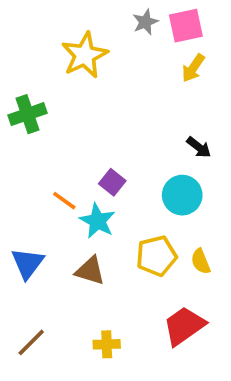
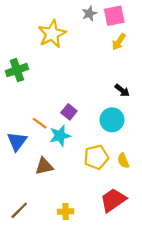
cyan star: (97, 221) -> (60, 136), turned 30
blue triangle: (27, 263) -> (17, 141), moved
brown triangle: (90, 271) -> (44, 166), moved, turned -30

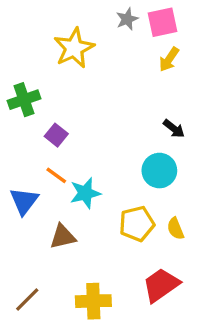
purple square: (69, 112) -> (56, 135), moved
yellow cross: (66, 211) -> (93, 301), size x1.5

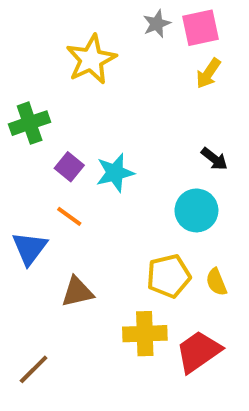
cyan star: (85, 193) -> (115, 173), moved
yellow cross: (93, 301) -> (145, 334), moved

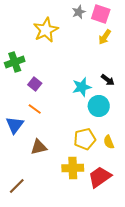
pink square: (200, 28) -> (101, 14), turned 30
cyan star: (115, 173) -> (82, 87), moved

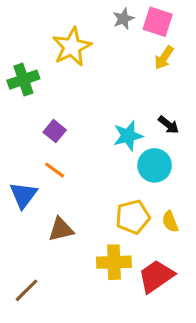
green cross: (15, 62) -> (23, 80), moved

